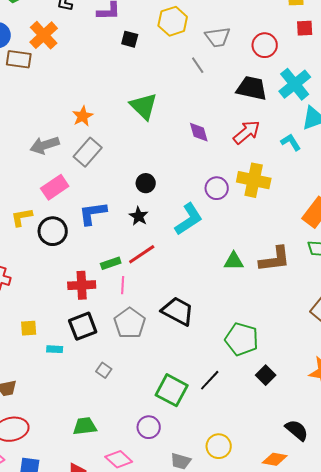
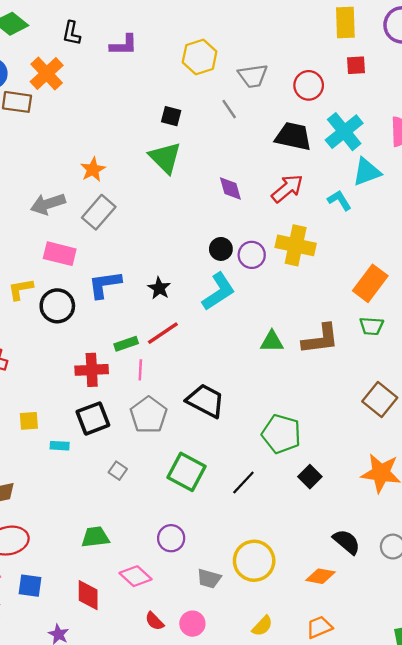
black square: (130, 39) -> (171, 116), moved
black circle: (146, 183) -> (221, 249), moved
pink rectangle: (55, 187) -> (60, 254), turned 48
green square: (172, 390) -> (187, 472), moved
yellow circle: (219, 446) -> (254, 561), size x1.4

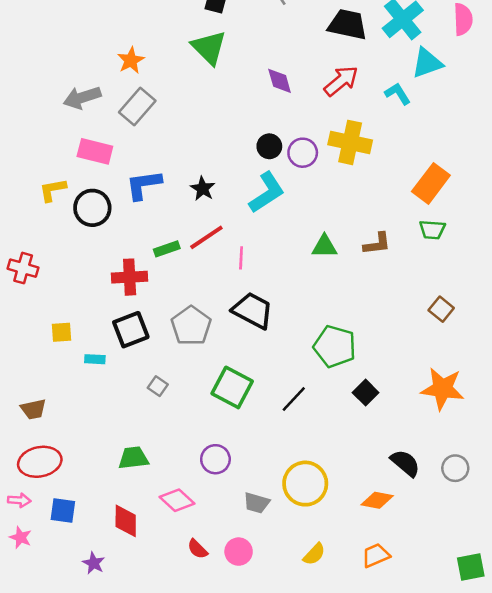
brown L-shape: (320, 339) -> (377, 244), size x0.7
pink line: (140, 370) -> (241, 258), moved
brown square: (380, 400) -> (441, 309), size x0.7

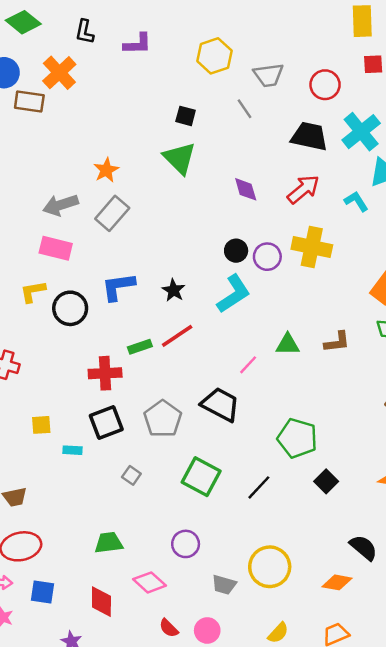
pink rectangle: (95, 151) -> (56, 248), moved
pink line: (241, 258) -> (248, 365), moved, turned 40

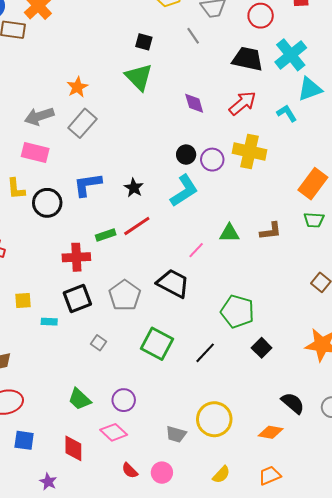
yellow L-shape: (33, 291) -> (16, 189), turned -85
green trapezoid: (109, 543) -> (79, 399), turned -130
purple circle: (186, 544) -> (124, 400), moved

